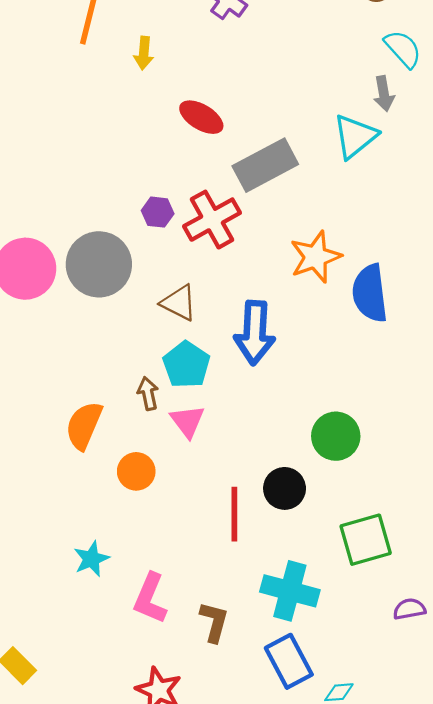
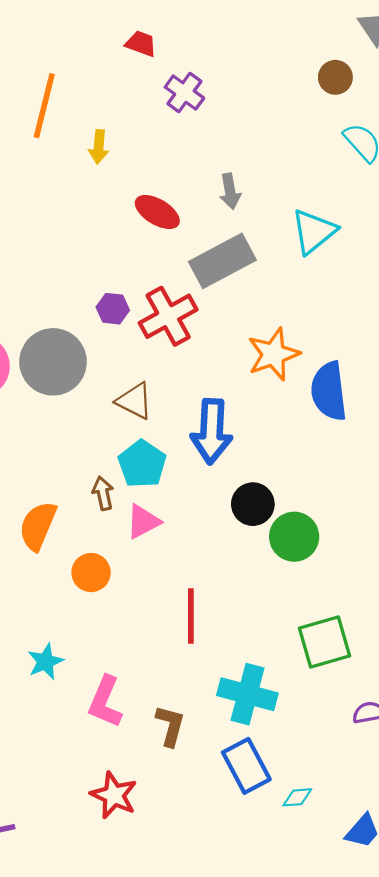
gray arrow: (384, 94) -> (230, 191), moved
pink triangle: (187, 421) -> (143, 521), turned 39
black circle: (285, 488) -> (253, 504), moved

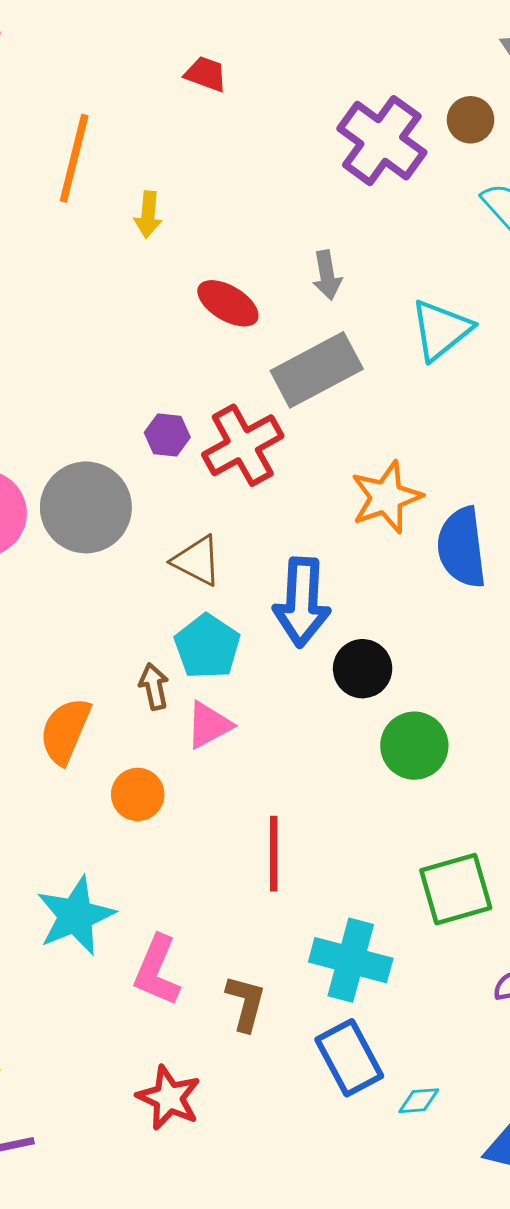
purple cross: (184, 93) -> (382, 141), moved, size x1.6
black circle: (253, 504) -> (363, 669), moved
cyan star: (45, 662) -> (76, 916), size x1.6

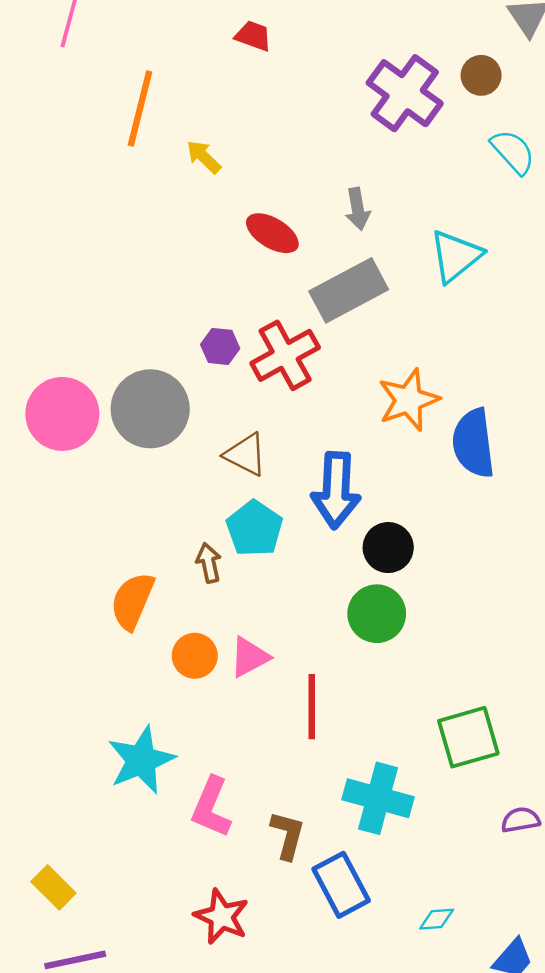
yellow arrow: (148, 215) -> (204, 157), turned 129
pink triangle: (209, 725) -> (249, 657), moved
green circle: (414, 746) -> (377, 614), moved
blue rectangle: (349, 1058) -> (341, 885), moved

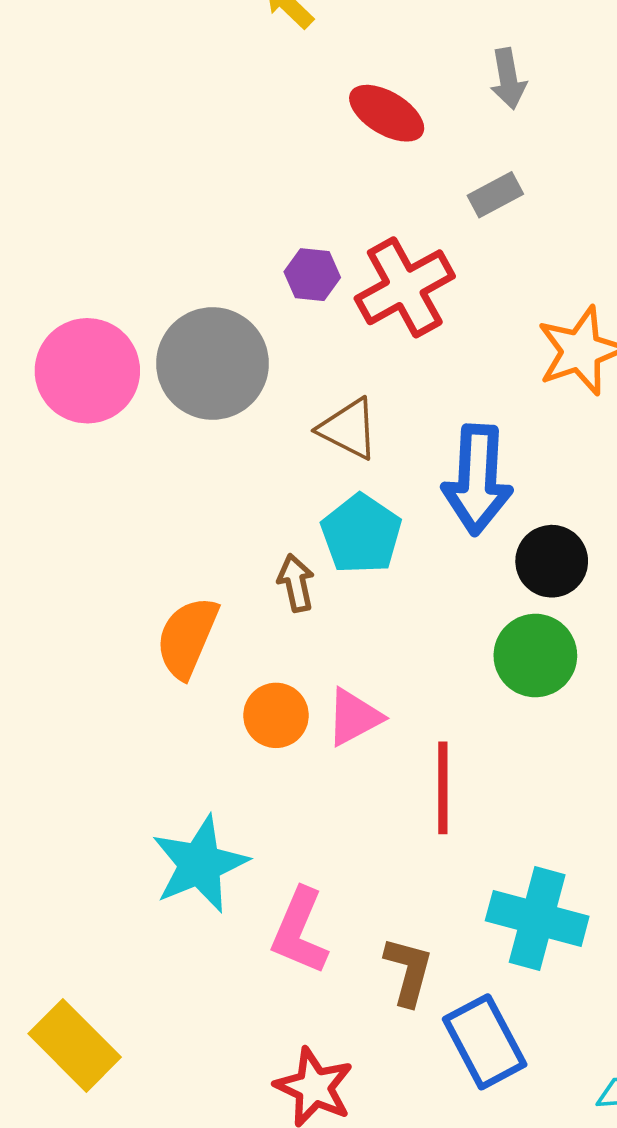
gray rectangle: (349, 290) -> (495, 195), size x0.5
yellow rectangle: (53, 887) -> (75, 1045), size x1.4

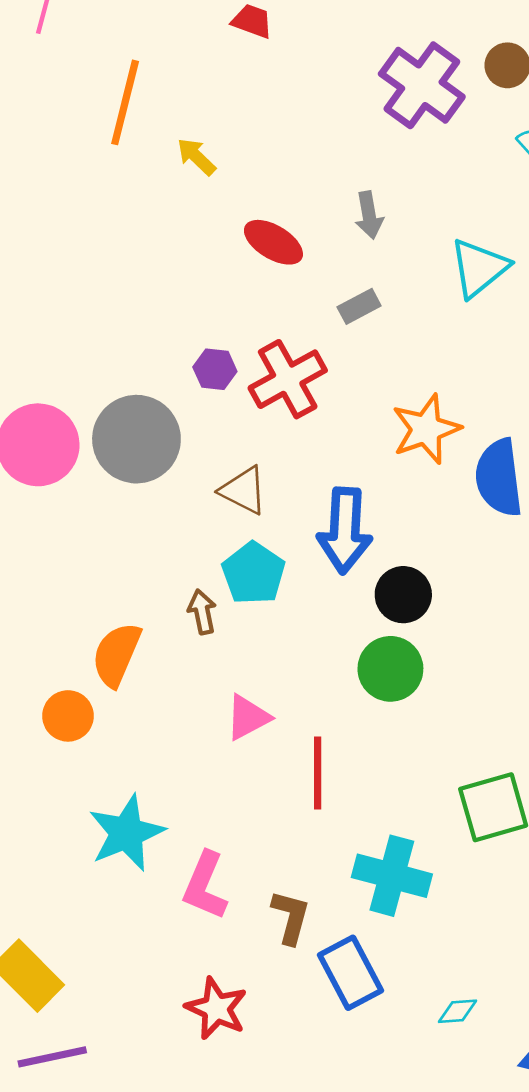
orange circle: (276, 715) -> (68, 716), moved

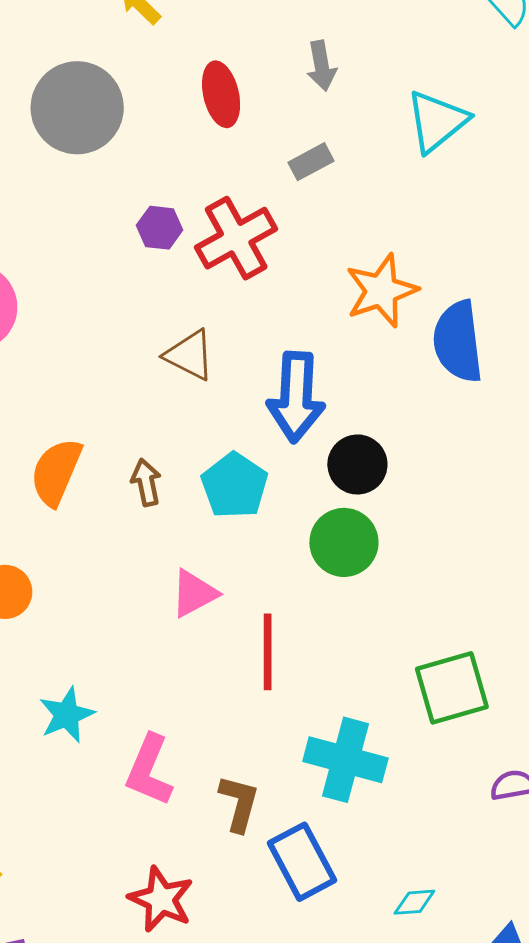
red ellipse: (273, 242) -> (221, 94), turned 46
gray circle: (136, 439) -> (77, 108), moved
cyan pentagon: (253, 573) -> (235, 485), moved
orange semicircle: (116, 655) -> (56, 472), moved
cyan star: (126, 833) -> (67, 715), size x0.7

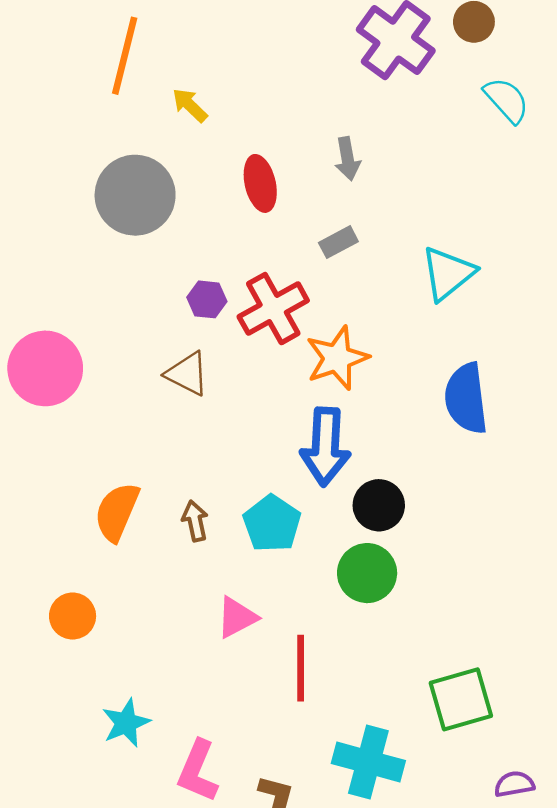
cyan triangle: (437, 121) -> (448, 273), moved
orange star: (381, 291) -> (337, 358), moved
brown triangle: (190, 355) -> (187, 374), moved

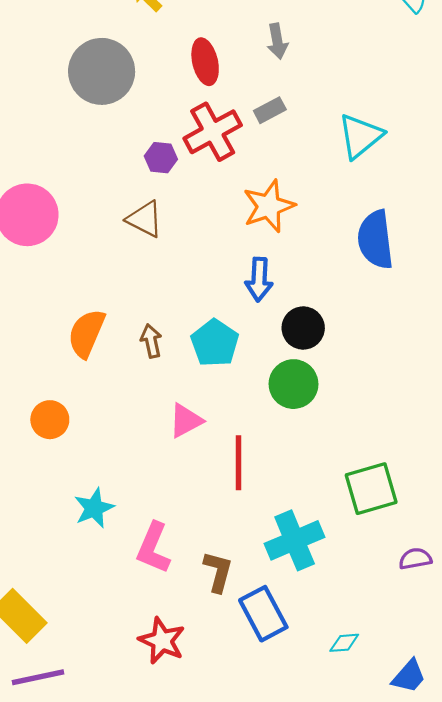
red cross: (273, 309) -> (213, 132), moved
blue arrow: (325, 447) -> (259, 279), size x0.7
cyan cross: (368, 762) -> (295, 540), turned -38

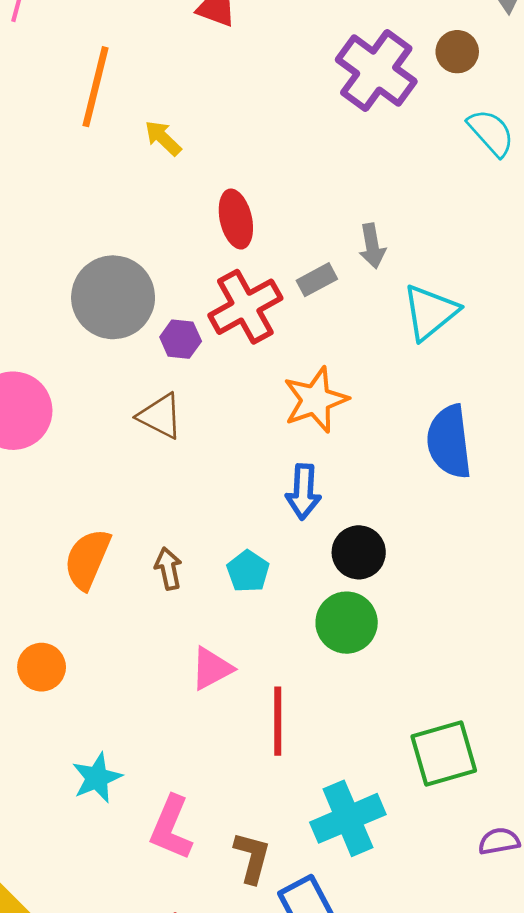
gray arrow: (277, 41) -> (372, 246), moved
gray circle: (102, 71) -> (113, 297), moved
cyan pentagon: (215, 343) -> (248, 571), size x0.7

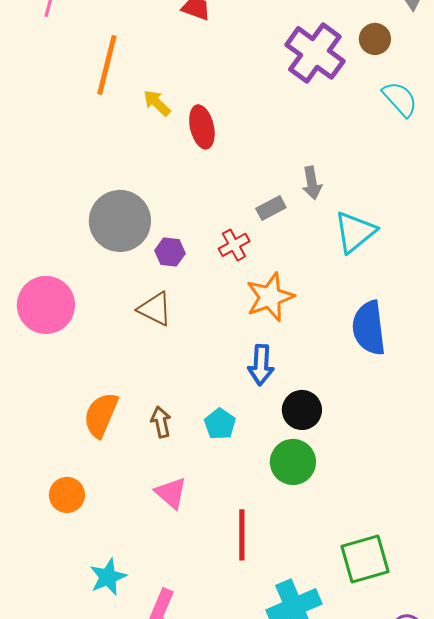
red ellipse: (236, 219) -> (202, 127), moved
red cross: (245, 307) -> (234, 245), moved, size x0.6
pink triangle: (212, 668) -> (171, 493), moved, turned -51

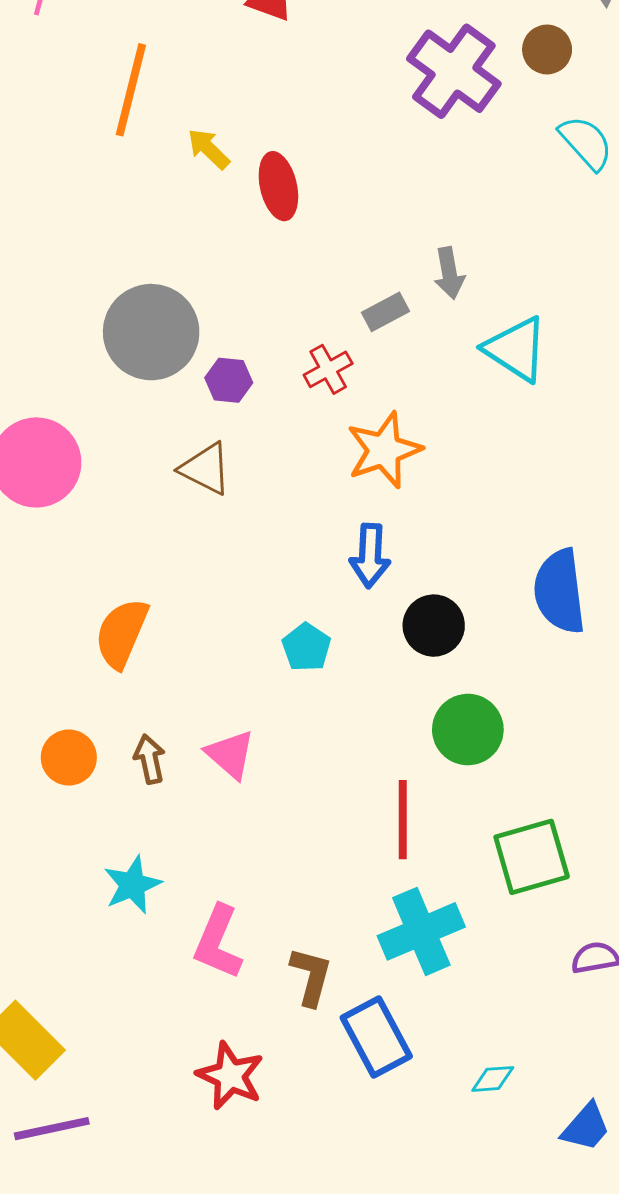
cyan triangle: (355, 232) -> (516, 349), turned -48
blue semicircle: (369, 328) -> (559, 591), moved
brown arrow: (161, 422) -> (150, 759), moved
green circle: (293, 462) -> (468, 730), moved
red line: (242, 535) -> (403, 820), moved

